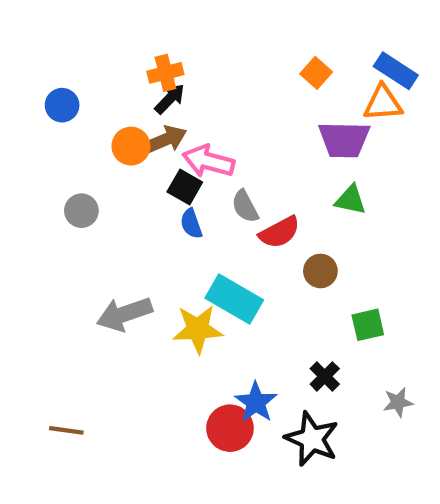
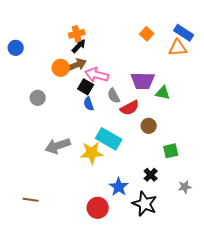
blue circle: (62, 105) -> (16, 48), moved
purple trapezoid: (344, 140) -> (143, 81), moved
red circle: (230, 428) -> (98, 208), moved

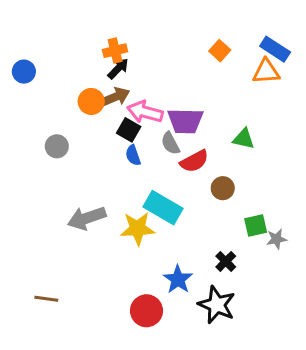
purple trapezoid: (143, 81) -> (185, 121), moved
gray star: (185, 187) -> (277, 239), moved

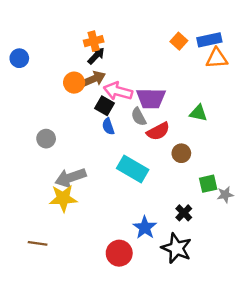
blue rectangle: (275, 49) -> (209, 40), moved, turned -45
gray circle: (57, 146) -> (46, 139), moved
yellow star: (138, 229) -> (63, 198), moved

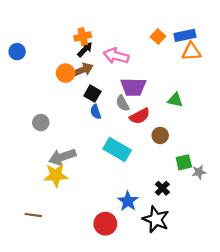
pink arrow: (118, 91) -> (116, 56), moved

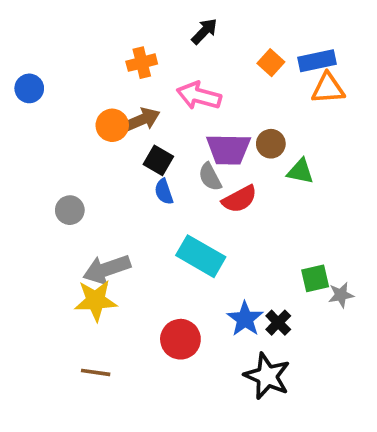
black arrow: (85, 49) -> (204, 31), moved
brown circle: (160, 135) -> (271, 144), moved
blue star: (128, 201) -> (245, 319), moved
brown line: (33, 215) -> (96, 372), moved
red circle: (105, 224) -> (180, 339), moved

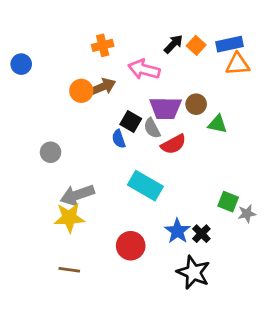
black arrow: (204, 31) -> (173, 44), moved
black square: (158, 160) -> (131, 122), moved
green square: (315, 278) -> (228, 202), turned 35

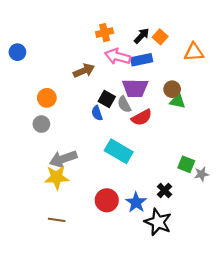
blue rectangle: (229, 44) -> (142, 60), moved
orange cross: (103, 45) -> (105, 33), moved
orange circle: (81, 91) -> (47, 98), moved
brown circle: (196, 104) -> (172, 89), moved
blue star: (177, 231) -> (136, 202), moved

